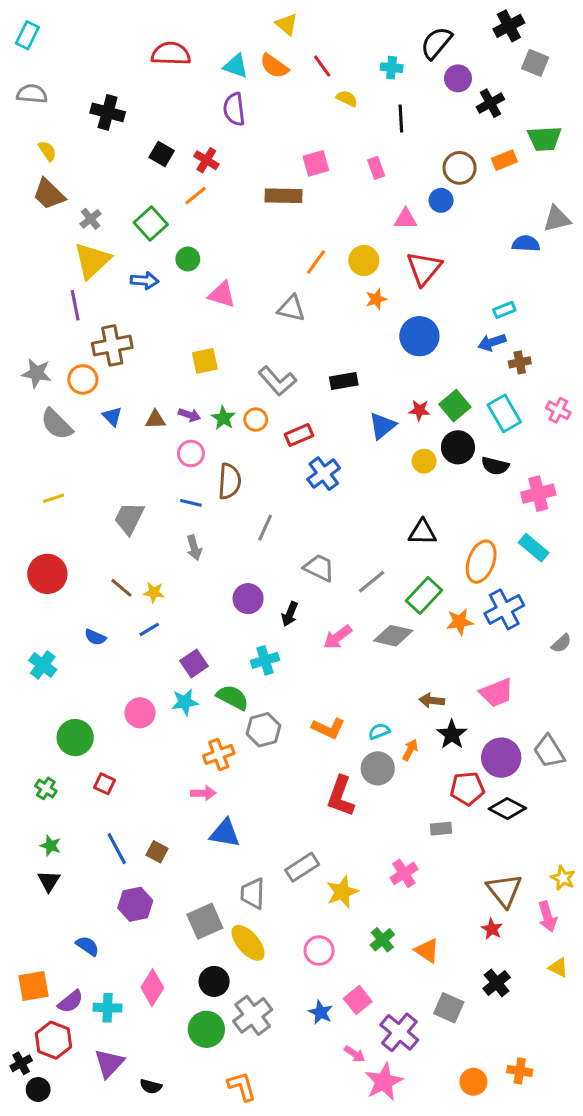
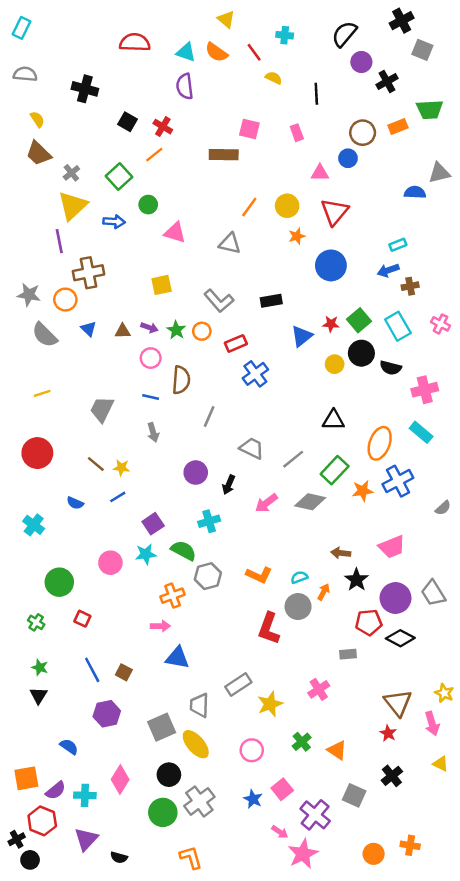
cyan cross: (392, 68) -> (285, 35), moved
pink square: (316, 163) -> (249, 129), turned 30

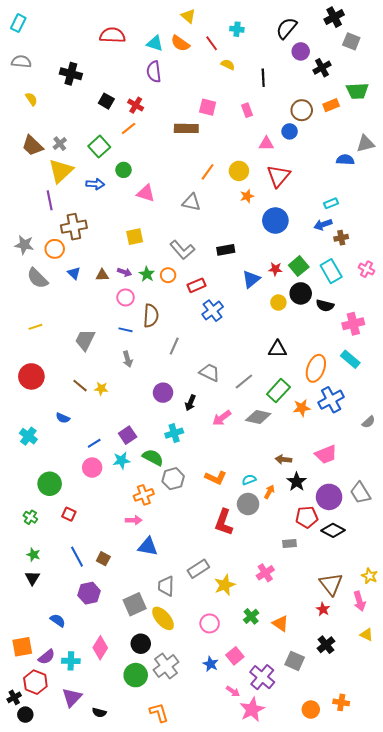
brown trapezoid: (39, 153) -> (32, 146), moved
blue line: (118, 497) -> (94, 443), moved

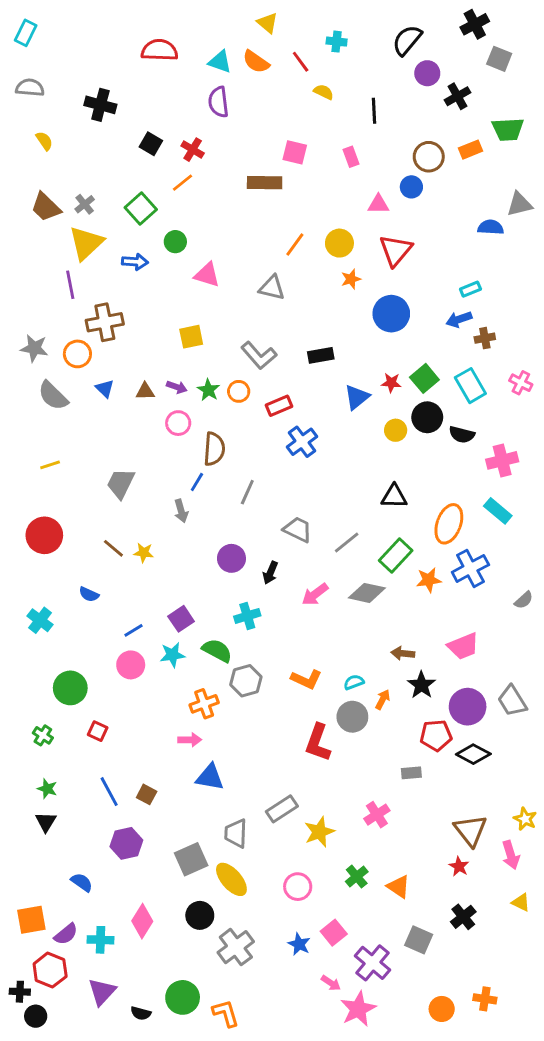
blue line: (126, 330) -> (197, 482), moved, turned -72
green circle: (136, 675) -> (183, 997), moved
black cross: (14, 697) -> (20, 992), turned 32

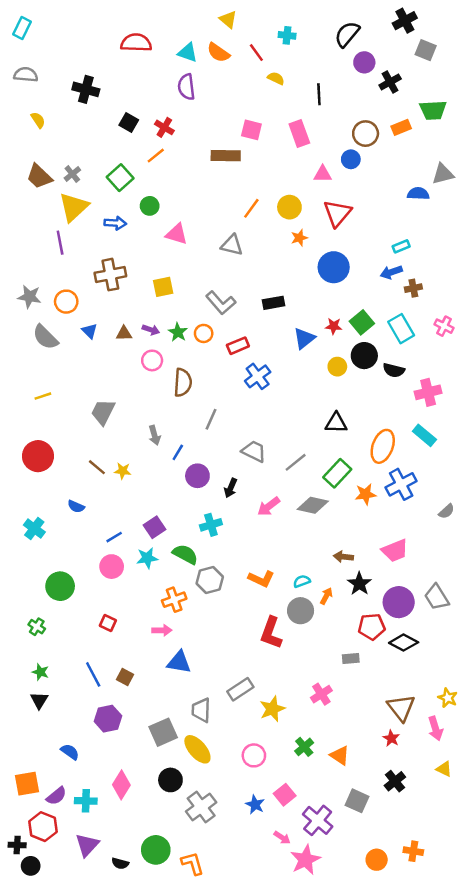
pink rectangle: (351, 157) -> (299, 134), size x1.5
brown cross: (105, 322) -> (110, 275), moved
blue line: (197, 482) -> (178, 452), moved
red square: (98, 731) -> (108, 623), moved

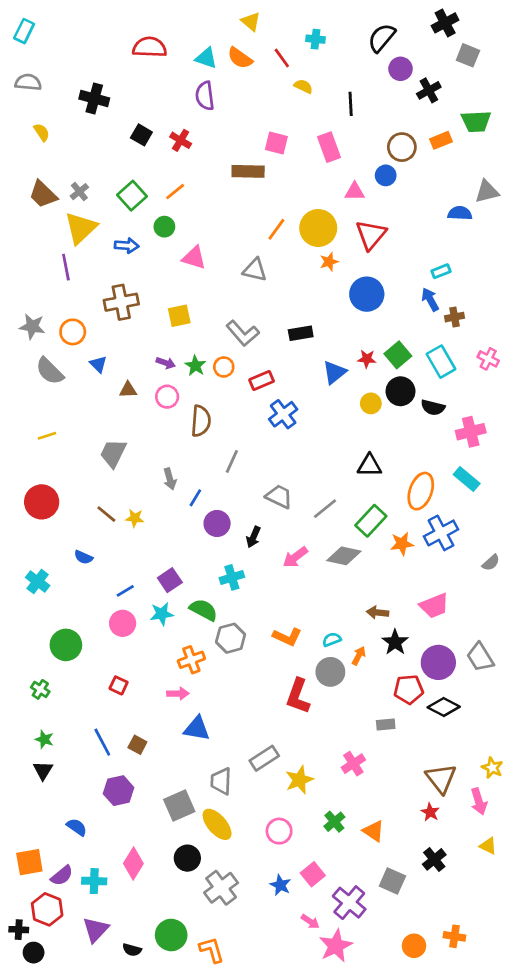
orange line: (156, 156) -> (175, 192), moved
yellow circle: (289, 207) -> (318, 228), size x1.4
blue arrow: (391, 272) -> (430, 300), turned 80
brown triangle: (124, 333) -> (128, 390), moved

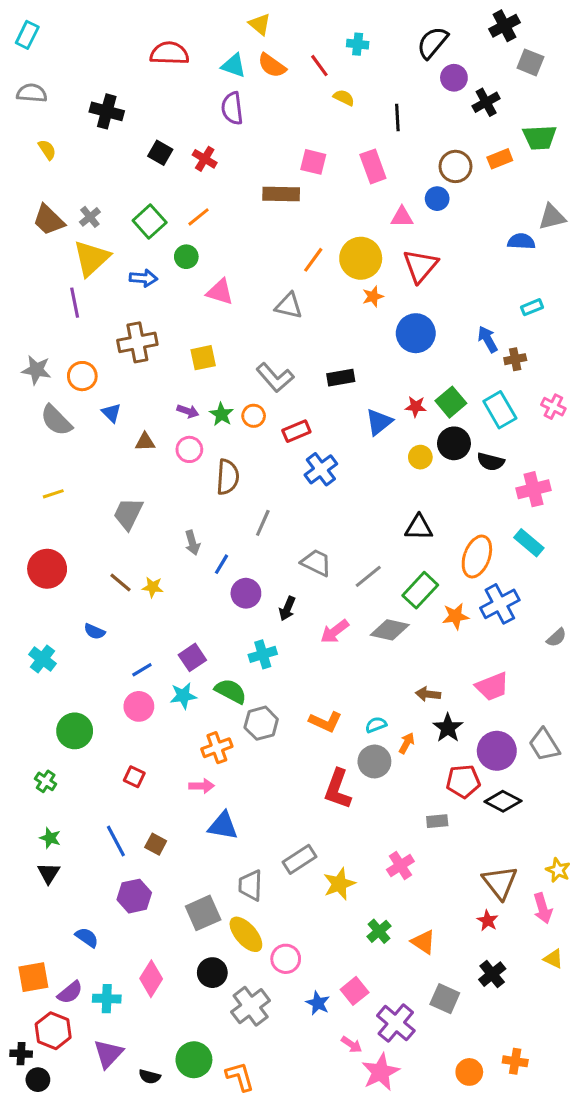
yellow triangle: (251, 22) -> (260, 24), moved
cyan rectangle: (441, 271) -> (532, 307), moved
pink circle: (279, 831) -> (286, 959), moved

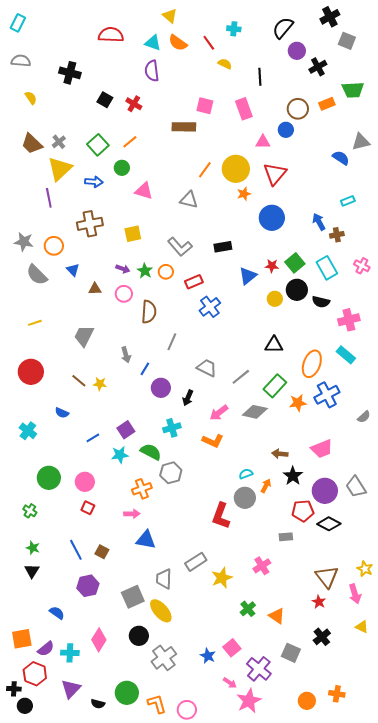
blue semicircle: (521, 241) -> (341, 158), turned 30
pink circle: (139, 706) -> (85, 482), moved
orange L-shape: (325, 722) -> (213, 441), moved
pink circle: (286, 959) -> (187, 710), moved

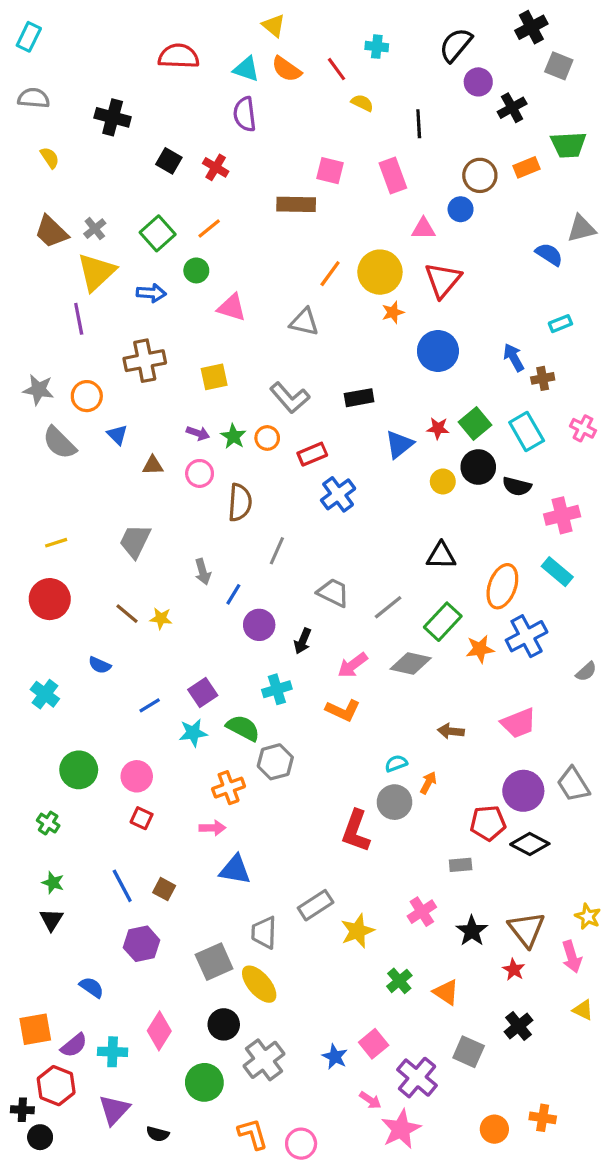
yellow line: (35, 323) -> (56, 543), moved
black star: (293, 476) -> (472, 931), moved
green circle: (127, 693) -> (204, 1082), moved

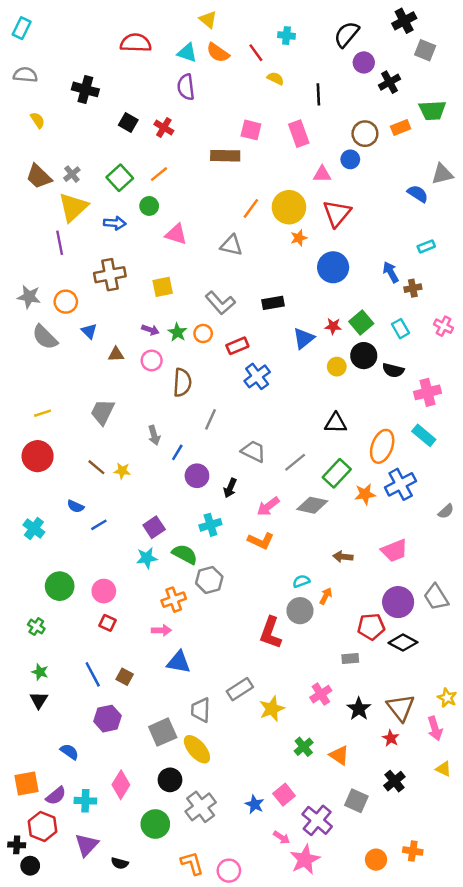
cyan rectangle: (527, 432) -> (401, 329), size x0.7
blue line: (150, 705) -> (99, 525), moved

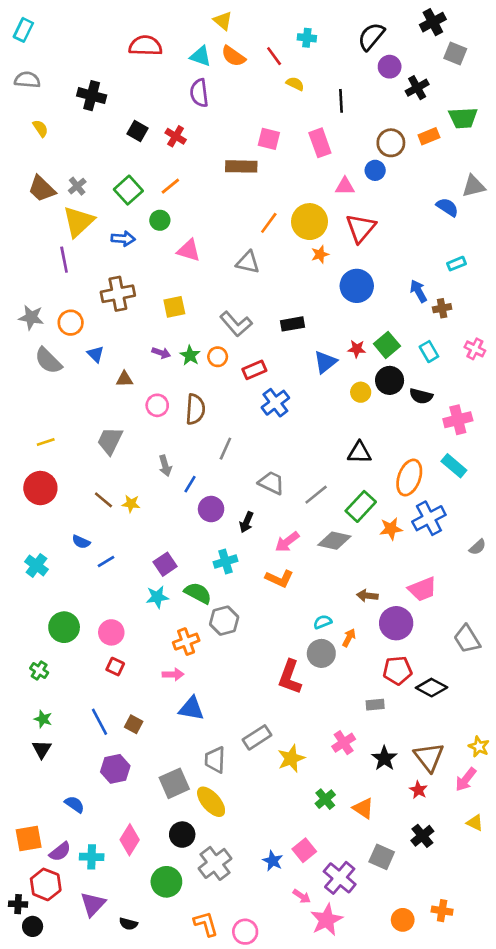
pink circle: (152, 360) -> (157, 405), moved
purple circle: (398, 602) -> (396, 623), moved
pink arrow: (435, 728) -> (466, 779), turned 55

